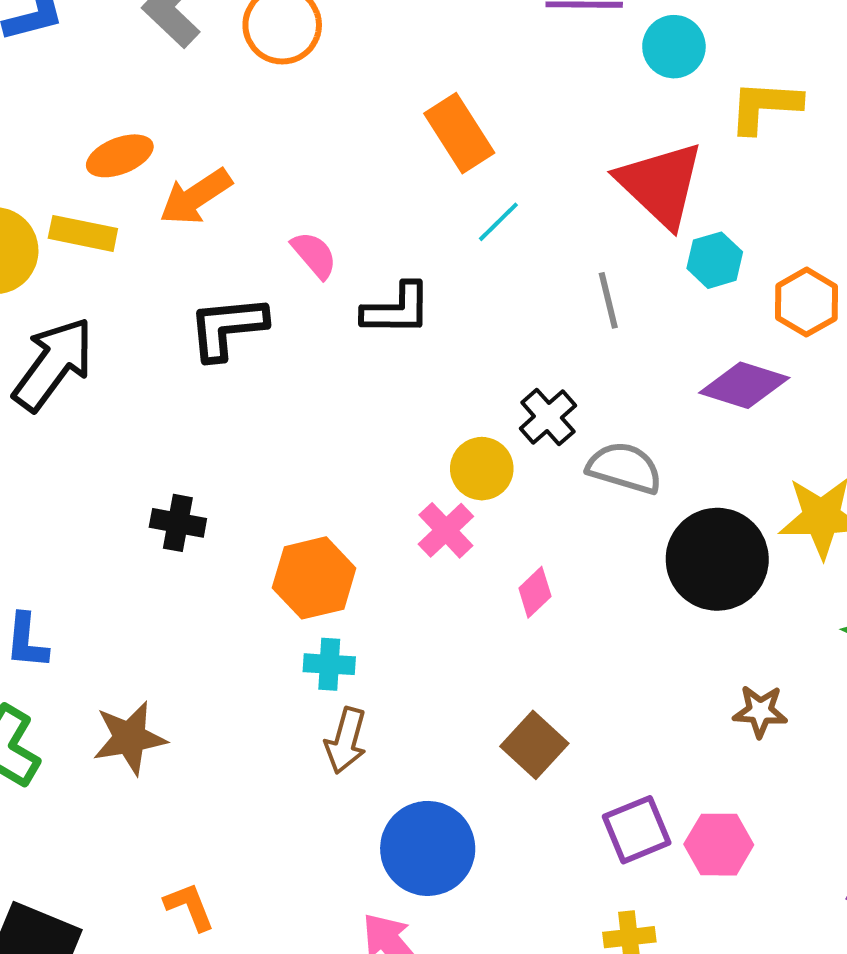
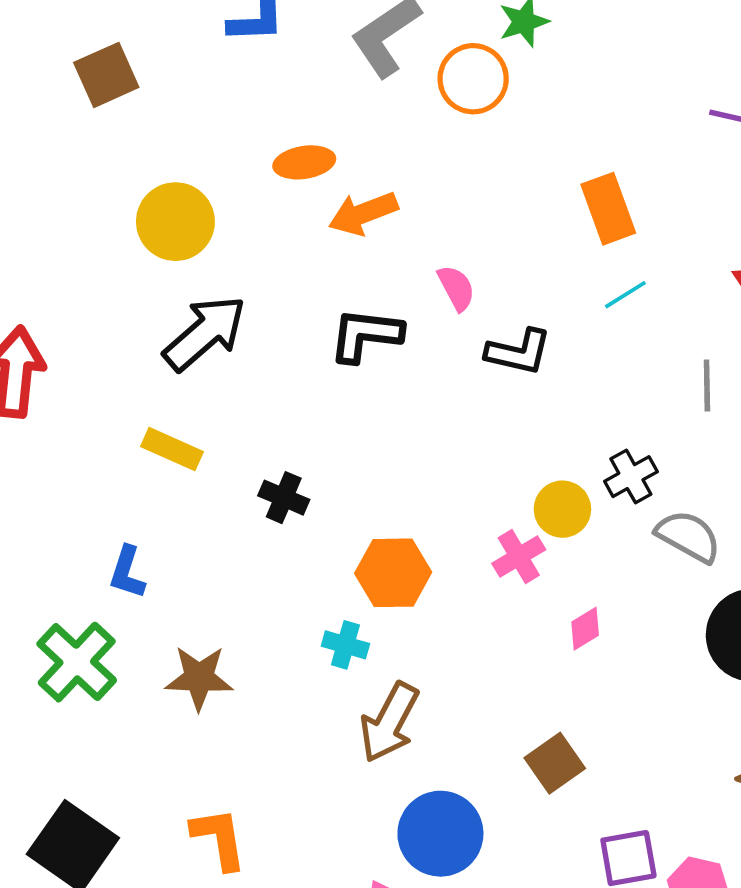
yellow rectangle: (83, 233) -> (172, 449), moved
cyan cross: (329, 664) -> (345, 645), moved
brown arrow: (346, 741) -> (389, 722), size x1.4
orange L-shape: (189, 907) -> (219, 838), size x1.4

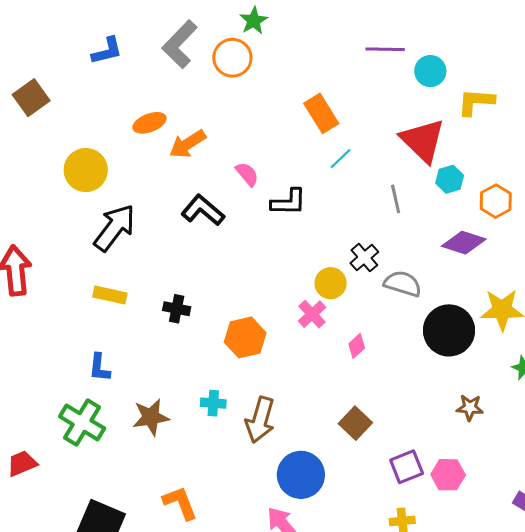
black L-shape: (366, 335) -> (203, 210), turned 45
cyan cross: (345, 645) -> (213, 403), moved

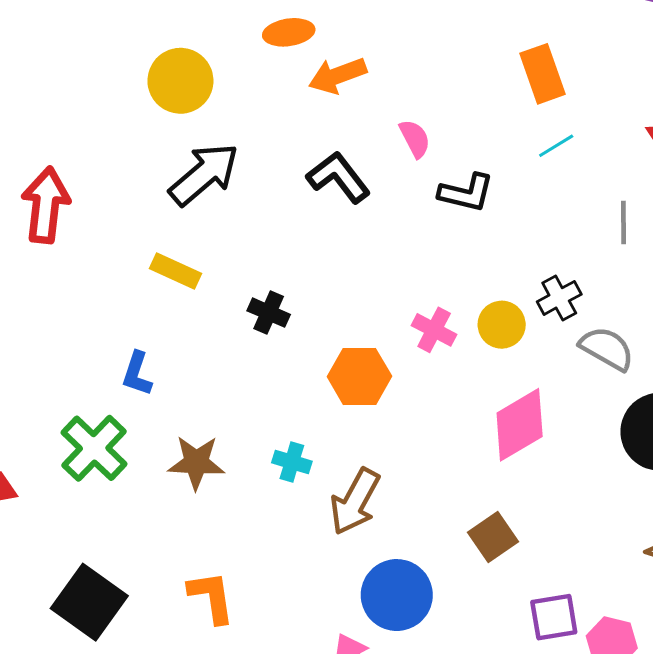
pink cross: (312, 314) -> (434, 330), moved, turned -32
pink diamond: (357, 346) -> (520, 425), size x2.0

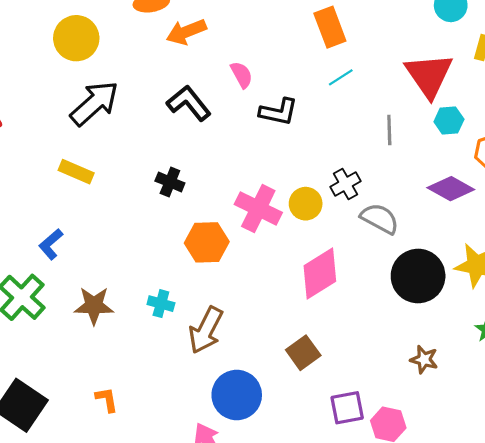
black cross: (269, 313) -> (170, 182), moved
pink cross: (434, 330) -> (258, 208), size x1.5
blue L-shape: (137, 374) -> (51, 244), turned 32
orange L-shape: (211, 597) -> (107, 400), size x0.7

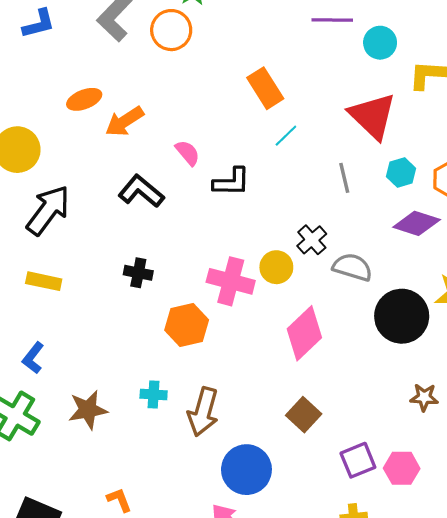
cyan hexagon: (449, 120) -> (401, 173), moved

